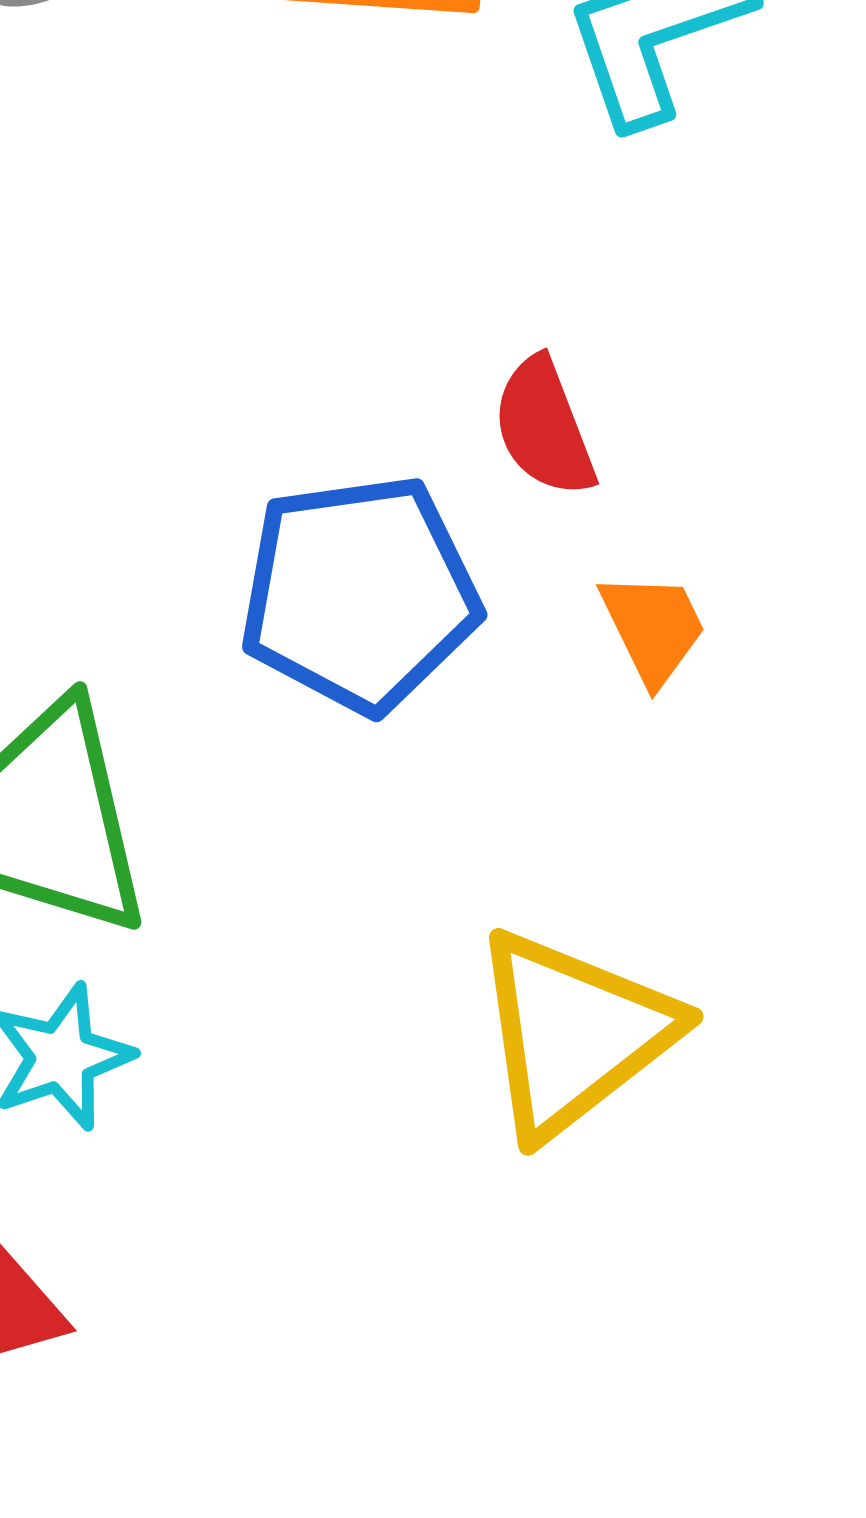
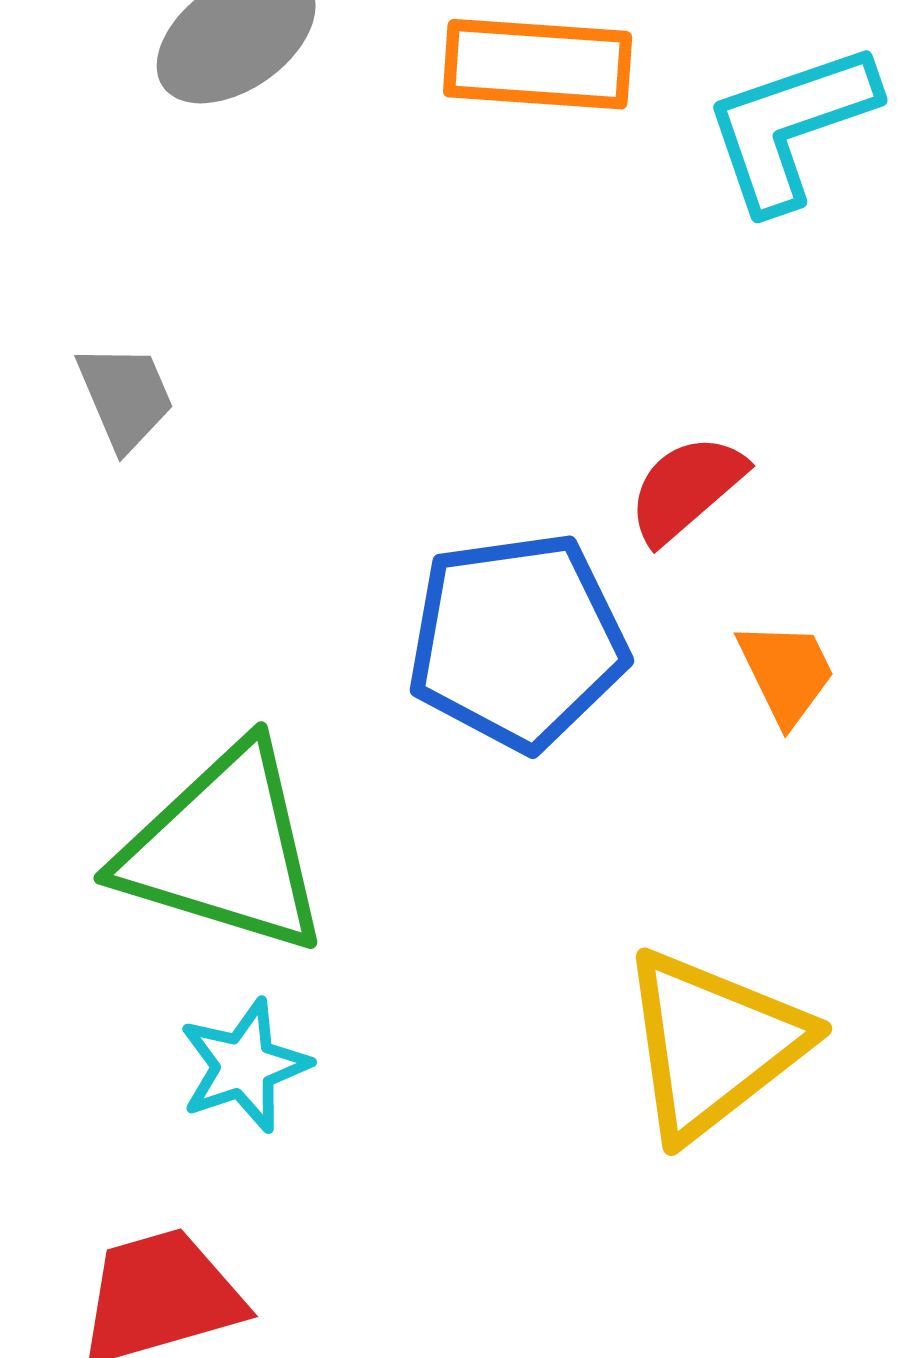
red semicircle: (544, 427) -> (686, 489), turned 70

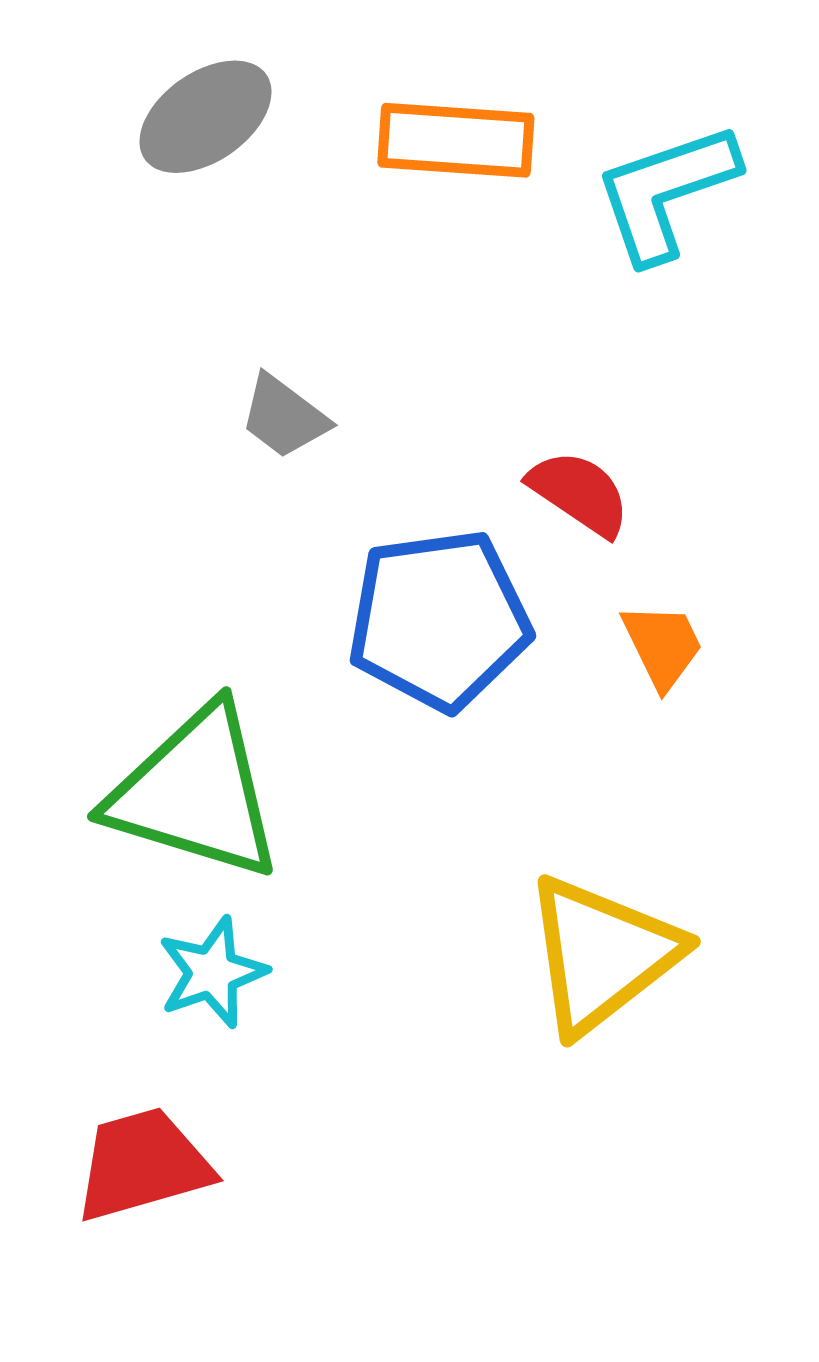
gray trapezoid: (125, 397) -> (284, 417), moved, turned 150
red semicircle: (686, 489) -> (579, 493), turned 75

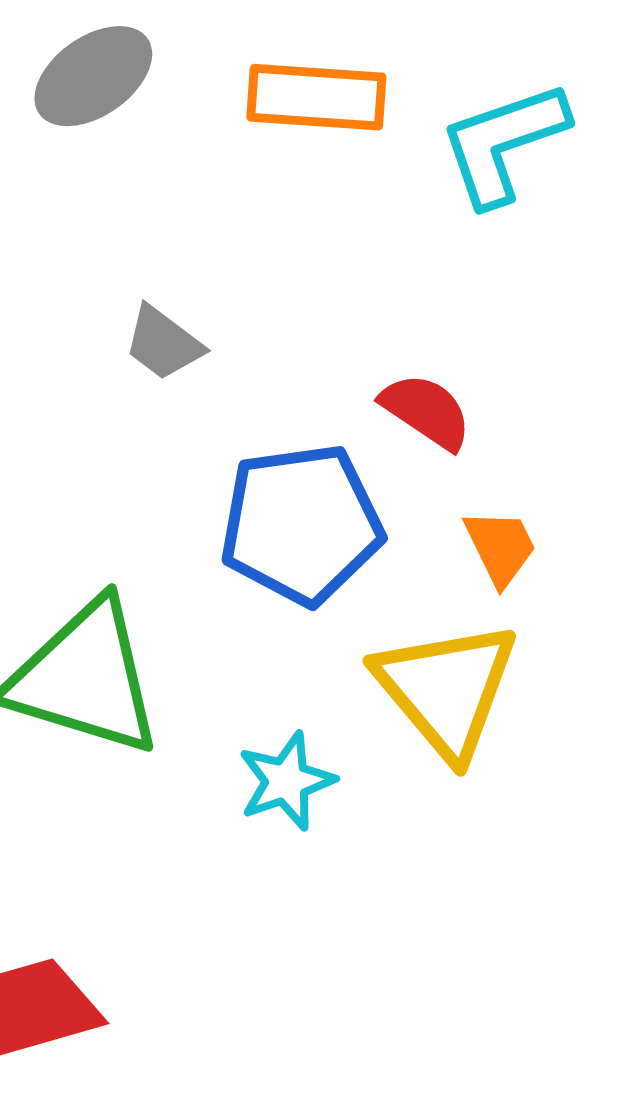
yellow triangle: (602, 954) -> (446, 689), moved, turned -32
cyan star: (212, 972) -> (286, 781), moved

